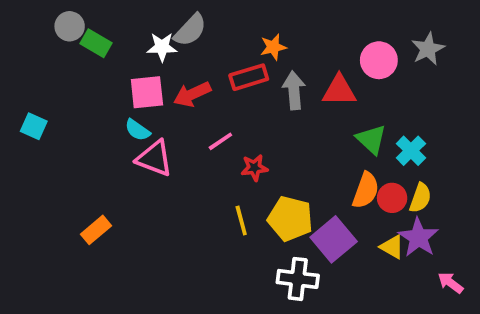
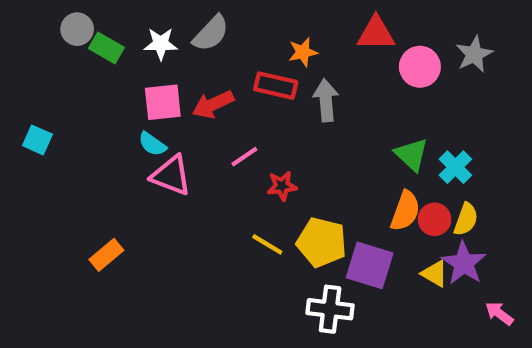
white star: (162, 47) -> (161, 44), moved
red rectangle: (249, 77) -> (276, 86), turned 30
red triangle: (339, 90) -> (376, 33), moved
yellow line: (241, 221) -> (267, 244), turned -44
purple square: (334, 239) -> (370, 265), turned -33

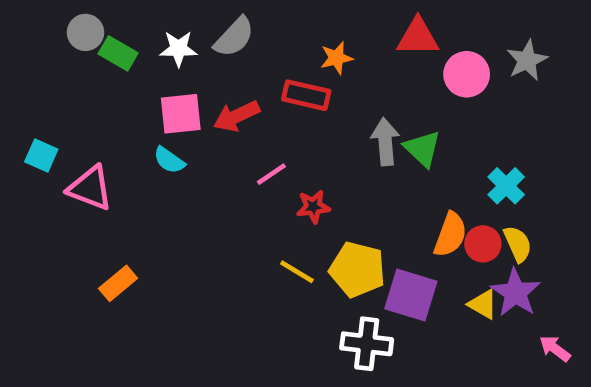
gray arrow: (326, 100) -> (385, 142), moved
green triangle: (412, 155) -> (422, 149), moved
pink triangle: (171, 175) -> (90, 188), moved
yellow semicircle: (466, 219) -> (518, 244), turned -44

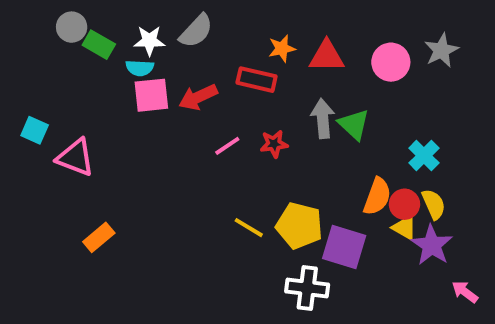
red triangle: (418, 37) -> (327, 56), moved
cyan semicircle: (169, 160) -> (140, 68), moved, turned -32
red star: (313, 207) -> (274, 144), moved
yellow triangle: (483, 304) -> (404, 228), moved

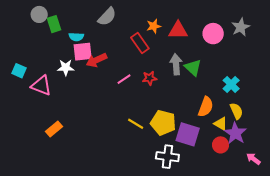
white star: (149, 41) -> (66, 68), moved
green rectangle: (99, 45) -> (54, 24), turned 42
red rectangle: (257, 80) -> (140, 43), turned 42
red arrow: (198, 97) -> (96, 60), moved
red circle: (404, 204) -> (221, 145), moved

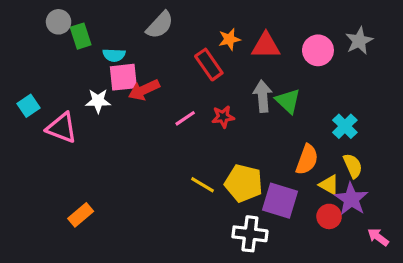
cyan square: (19, 71) -> (28, 106), turned 32
orange rectangle: (54, 129) -> (81, 215), moved

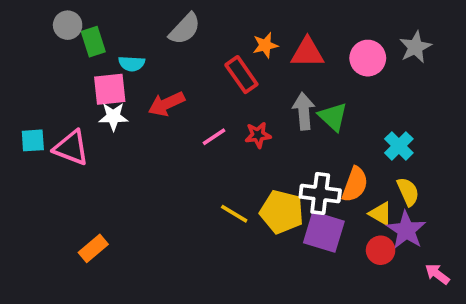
pink square: (123, 77) -> (110, 89), moved
cyan square: (28, 106) -> (33, 140), moved, turned 30
white cross: (250, 234) -> (320, 194), moved

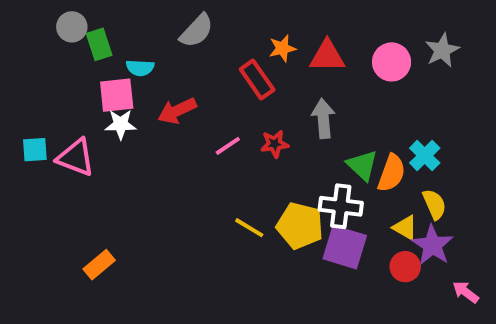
green triangle: (333, 117) -> (362, 165), moved
orange semicircle: (355, 184) -> (392, 173), moved

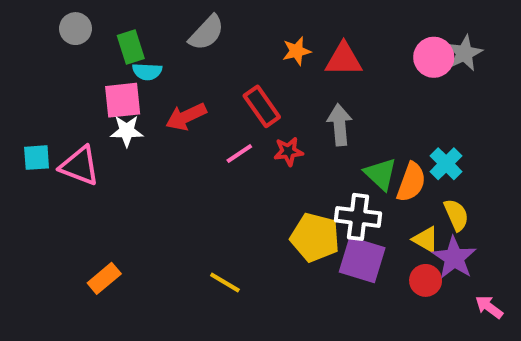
green rectangle: (99, 44) -> (131, 47), moved
pink circle: (392, 62) -> (434, 57), moved
red rectangle: (257, 80) -> (262, 106), moved
yellow line: (249, 228) -> (225, 282), moved

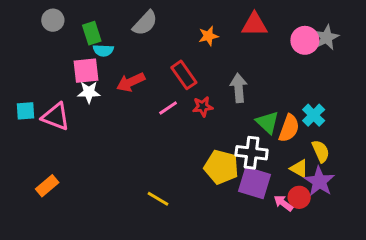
red triangle: (344, 59) -> (254, 24), moved
orange rectangle: (104, 278) -> (47, 186), moved
pink arrow: (489, 307) -> (283, 203), moved

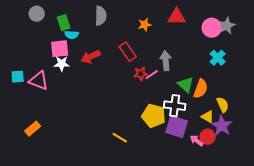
gray semicircle: (145, 23) -> (101, 16), turned -42
pink line: (168, 108) -> (152, 75), moved
cyan cross: (314, 115) -> (218, 58), moved
yellow line: (158, 199) -> (120, 138), moved

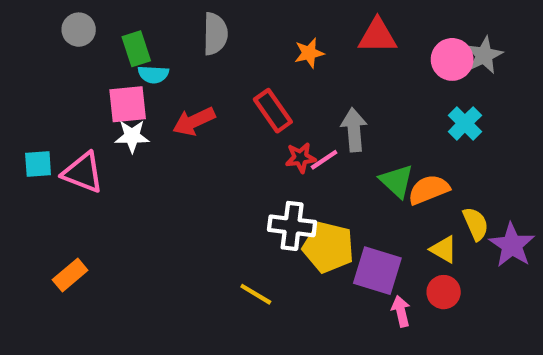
orange semicircle: (201, 89) -> (429, 190), turned -132
white cross: (175, 106) -> (292, 226), moved
purple star: (222, 126) -> (512, 245), moved
pink arrow: (197, 141) -> (401, 311), moved, turned 40

